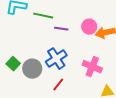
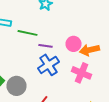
blue cross: (56, 59) -> (48, 65), moved
pink cross: (92, 67) -> (82, 73), moved

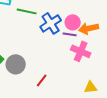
purple line: (46, 46) -> (70, 34), moved
blue cross: (48, 65) -> (51, 23), moved

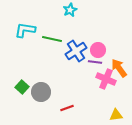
orange arrow: (89, 28) -> (119, 68), moved, turned 66
red line: (42, 80) -> (67, 108), turned 32

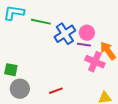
green square: (22, 87) -> (11, 70), turned -32
gray circle: (41, 92) -> (20, 89), moved

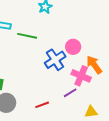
blue cross: (65, 34) -> (55, 60), moved
purple line: (84, 45) -> (70, 93), moved, turned -40

